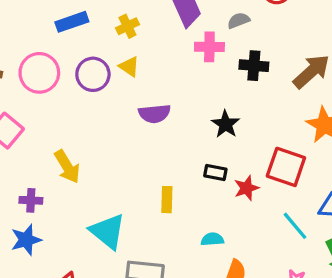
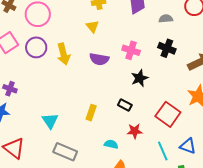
pink cross: (209, 47) -> (131, 50), moved
purple circle: (93, 74) -> (36, 47), moved
yellow arrow: (67, 167) -> (63, 54), moved
red star: (246, 188) -> (135, 131), moved
cyan triangle: (108, 231) -> (50, 121), size x0.7

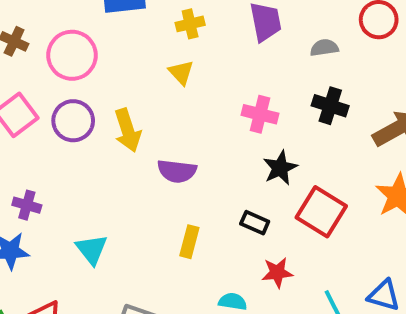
purple semicircle: (99, 59) -> (177, 171), moved
red square: (168, 114) -> (321, 212), moved
cyan triangle: (50, 121) -> (92, 249), moved

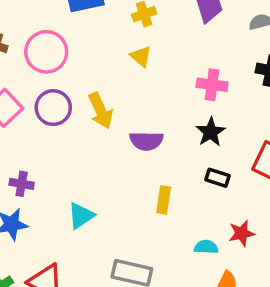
black star: (280, 168) -> (211, 132), moved
cyan triangle: (92, 249) -> (81, 216), turned 40
red star: (277, 273) -> (242, 233), moved

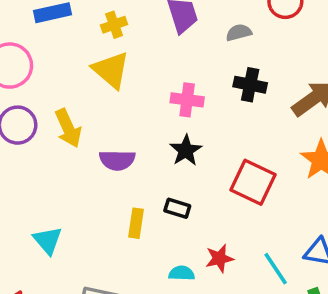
yellow triangle: (141, 56) -> (111, 70), size x1.6
black rectangle: (218, 178) -> (177, 208), moved
cyan triangle: (81, 216) -> (48, 240), turned -36

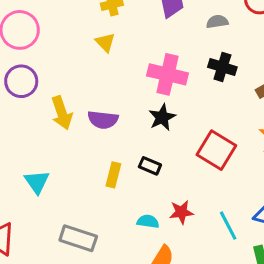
yellow triangle: (111, 70) -> (105, 42), size x0.6
pink cross: (187, 100) -> (168, 74), size x1.4
yellow arrow: (68, 128) -> (62, 113), moved

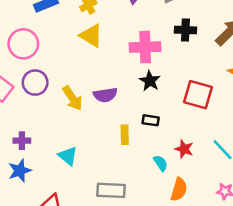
yellow triangle: (105, 42) -> (91, 36), size x1.5
red star: (181, 212) -> (184, 149), turned -30
cyan semicircle: (148, 221) -> (161, 163), turned 63

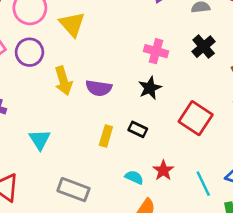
black cross: (185, 30) -> (204, 47), turned 30
yellow triangle: (91, 36) -> (72, 24), moved
pink cross: (145, 47) -> (156, 51), size x0.7
cyan semicircle: (161, 163) -> (134, 177), turned -49

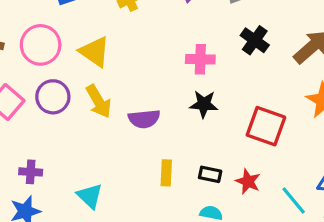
yellow arrow: (63, 81) -> (99, 101), moved
black star: (150, 88) -> (204, 104), turned -30
black rectangle: (138, 129) -> (210, 174), moved
red star: (163, 170) -> (248, 181), moved

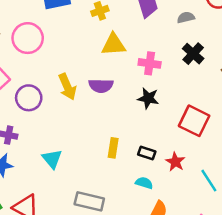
yellow triangle: (95, 52) -> (114, 45), moved, turned -45
purple circle: (53, 97) -> (29, 98), moved
purple semicircle: (144, 119) -> (101, 86), moved

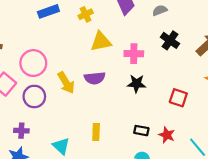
pink circle: (28, 38) -> (33, 63), moved
red square: (194, 121) -> (178, 98), size x0.7
yellow rectangle: (113, 148) -> (96, 132), moved

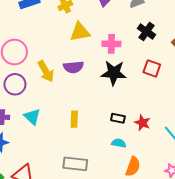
black star: (137, 84) -> (114, 73), size x1.4
red square: (178, 98) -> (152, 68), moved
cyan triangle: (61, 146) -> (32, 117), moved

